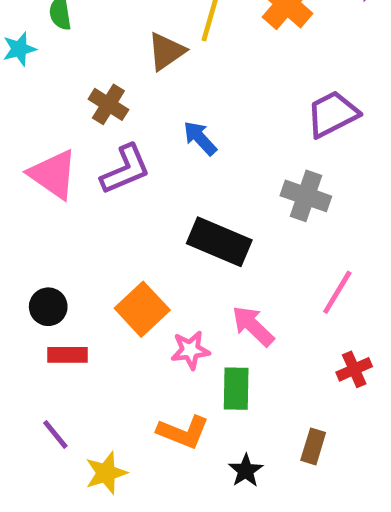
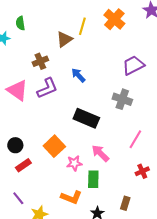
brown cross: (108, 104) -> (40, 61), turned 35
red rectangle: (67, 355) -> (23, 165), turned -35

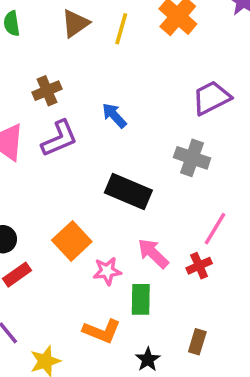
brown triangle: (64, 39) -> (75, 23), moved
red cross: (142, 171) -> (199, 266), moved

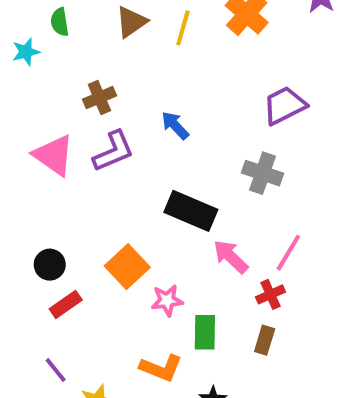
pink arrow: (153, 253) -> (231, 257), moved
brown rectangle: (197, 342) -> (265, 340), moved

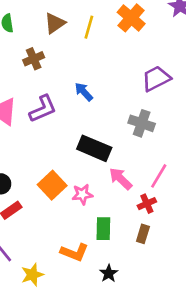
brown cross: (99, 98) -> (34, 59), moved
pink star: (167, 300) -> (82, 194), moved

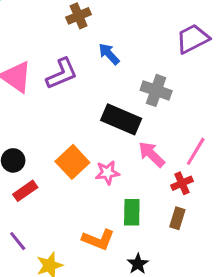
brown cross: (34, 59) -> (79, 16), moved
gray cross: (142, 123) -> (156, 90), moved

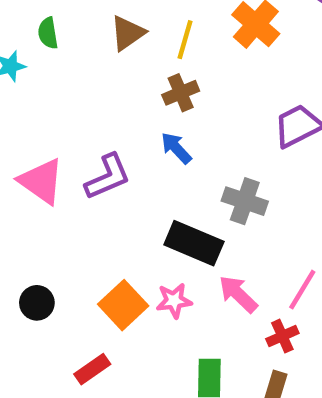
brown cross: (79, 16) -> (181, 93), moved
pink star: (107, 173) -> (174, 301), moved
red rectangle: (25, 191) -> (92, 369), moved

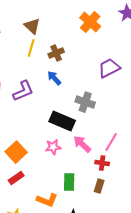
brown triangle: (128, 33) -> (32, 26), turned -42
yellow line: (185, 40) -> (31, 48), moved
orange square: (123, 305) -> (16, 152), moved
red cross: (282, 336) -> (102, 163), turned 32

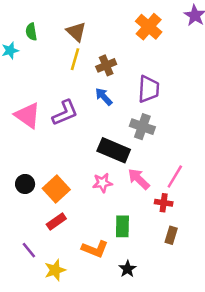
purple trapezoid: (109, 68) -> (149, 89), moved, turned 120
brown rectangle: (99, 186) -> (171, 235), moved

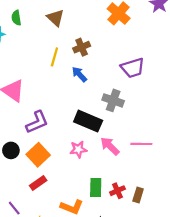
yellow line: (75, 59) -> (54, 57), moved
purple trapezoid: (149, 89) -> (133, 68), moved, turned 70
purple L-shape: (65, 113) -> (37, 122), moved
pink line: (175, 177) -> (141, 144), turned 60
red cross: (164, 203) -> (117, 191), moved, turned -32

